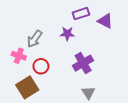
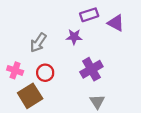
pink cross: (19, 56) -> (15, 70), moved

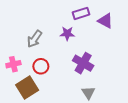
purple cross: (91, 69) -> (83, 63), turned -30
pink cross: (15, 70) -> (13, 64), turned -32

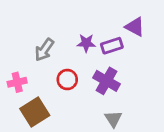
purple rectangle: (81, 13) -> (112, 46), moved
red circle: (41, 66) -> (67, 80), moved

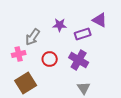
purple star: (86, 43) -> (60, 25), moved
pink cross: (17, 82) -> (19, 54), moved

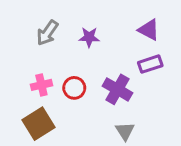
purple rectangle: (83, 34) -> (150, 64), moved
gray arrow: (33, 37) -> (47, 33), moved
pink cross: (19, 54) -> (41, 85), moved

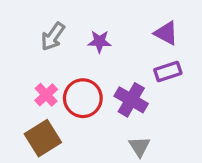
pink cross: (41, 85) -> (46, 95), turned -30
red circle: (74, 88) -> (83, 98), size x1.5

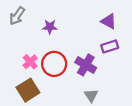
gray arrow: (53, 36) -> (17, 16), moved
purple star: (99, 41) -> (50, 27), moved

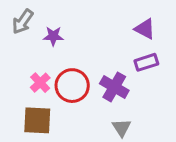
purple star: (50, 27) -> (53, 36), moved
brown square: (28, 90) -> (37, 120), turned 35

